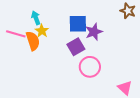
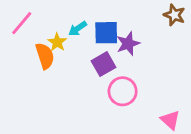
cyan arrow: (36, 18) -> (78, 29), moved, turned -104
pink line: (16, 34) -> (22, 23), moved, turned -66

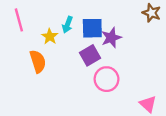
pink line: (22, 23) -> (19, 20), turned -55
cyan arrow: (78, 29) -> (67, 25), turned -35
orange semicircle: (45, 56) -> (38, 61), moved

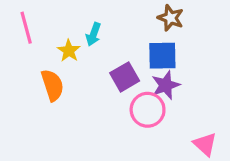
brown star: (152, 13) -> (171, 18), moved
blue square: (92, 28) -> (162, 56), moved
purple star: (111, 38) -> (166, 85), moved

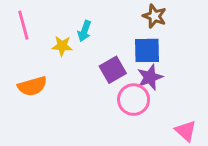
yellow star: (69, 51) -> (62, 46), turned -30
orange semicircle: (52, 85) -> (32, 86), moved, turned 92

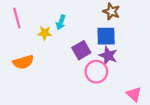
purple star: (150, 77) -> (108, 56), turned -30

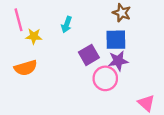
yellow star: (45, 33) -> (34, 36), moved
purple star: (108, 56) -> (118, 61), turned -30

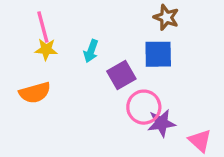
pink line: (19, 20) -> (43, 27), moved
cyan arrow: (67, 24) -> (91, 51), moved
purple star: (118, 61) -> (161, 123), moved

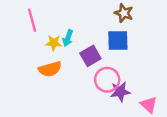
yellow star: (46, 49) -> (54, 43), moved
orange semicircle: (35, 93) -> (50, 69), moved

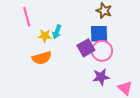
purple square: (90, 56) -> (86, 48), moved
pink circle: (107, 80) -> (102, 51), moved

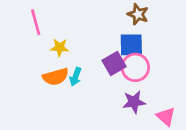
cyan arrow: (57, 32) -> (76, 77), moved

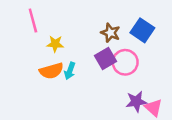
brown star: (138, 14) -> (110, 33), moved
blue square: (131, 45) -> (142, 30), moved, turned 35
purple star: (134, 102) -> (136, 102), moved

